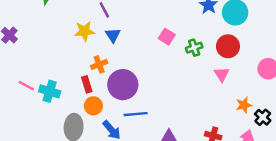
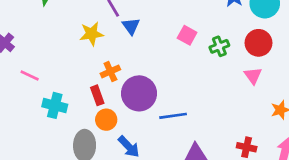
blue triangle: (113, 35) -> (131, 26), moved
pink line: (26, 86) -> (30, 76), moved
blue line: (136, 114) -> (173, 116), moved

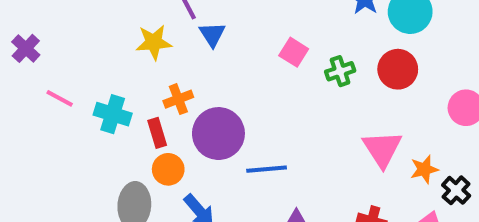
pink triangle: (253, 76) -> (382, 149), moved, size x1.5
cyan cross: (55, 105) -> (113, 114), moved

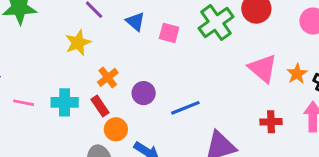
blue triangle: (212, 34) -> (135, 21), moved
pink square: (294, 52) -> (169, 33), moved
green cross: (340, 71) -> (216, 23), size x1.6
purple circle: (218, 134) -> (144, 93), size x0.6

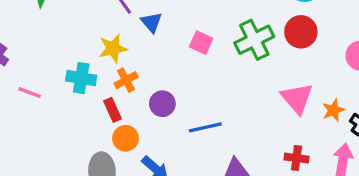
blue triangle: (135, 21) -> (151, 22), moved
yellow star: (78, 43) -> (113, 48), moved
cyan cross: (65, 102) -> (81, 78), moved

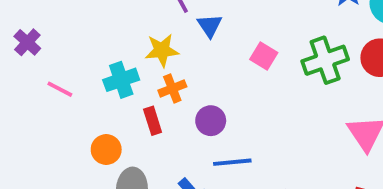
cyan cross: (81, 78) -> (121, 80), turned -36
blue line: (205, 127) -> (232, 162), moved
orange circle: (126, 138) -> (106, 150), moved

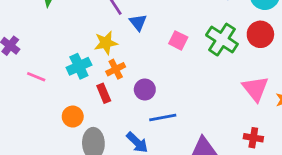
green cross: (325, 60) -> (222, 40), turned -32

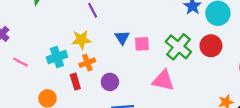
blue triangle: (138, 22) -> (122, 38), moved
pink square: (178, 40) -> (142, 44), turned -35
pink triangle: (255, 89) -> (163, 80), moved, turned -45

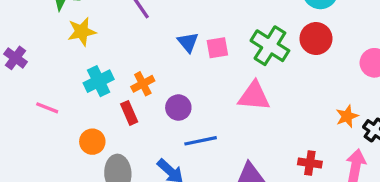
yellow star: (81, 40) -> (82, 32), moved
pink line: (20, 62) -> (47, 108), moved

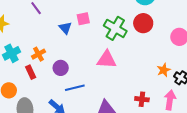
pink square: (217, 48) -> (83, 19), moved

